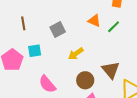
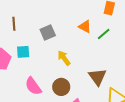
yellow arrow: (76, 54) -> (64, 58), turned 84
brown circle: (85, 80) -> (61, 87), moved

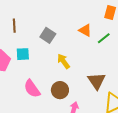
gray square: (48, 33) -> (48, 35), turned -35

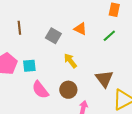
orange triangle: (85, 30) -> (80, 29), moved
cyan square: (23, 54) -> (29, 66), moved

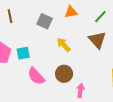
orange triangle: (80, 29) -> (71, 12), turned -32
brown triangle: (104, 79) -> (97, 40), moved

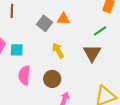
orange triangle: (71, 12) -> (63, 19), moved
pink semicircle: (36, 76) -> (24, 75), turned 36

